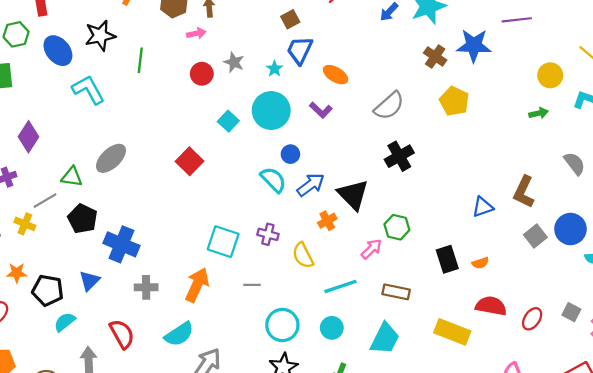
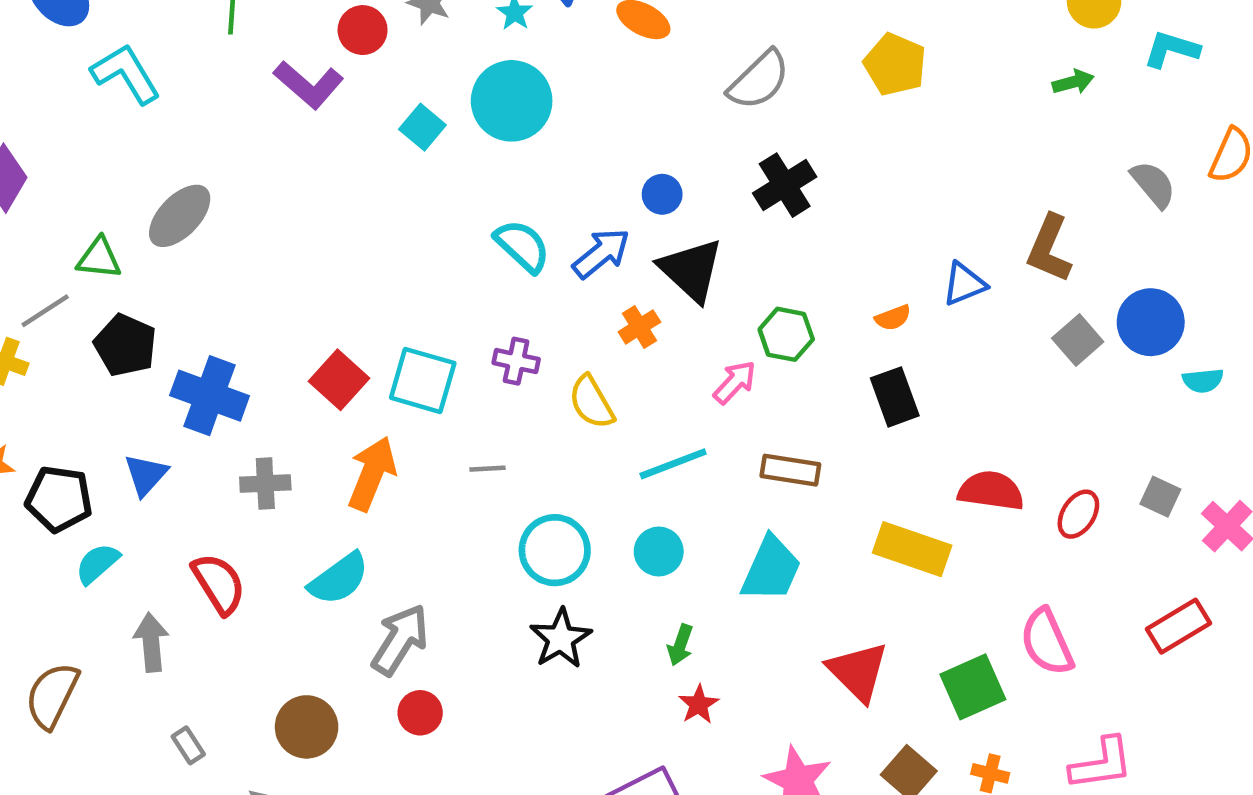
purple L-shape: (321, 110) -> (309, 85), moved, size x1.4
blue circle: (290, 154) -> (662, 194), moved
red square: (190, 161) -> (339, 380), moved
orange semicircle: (480, 263) -> (893, 318), moved

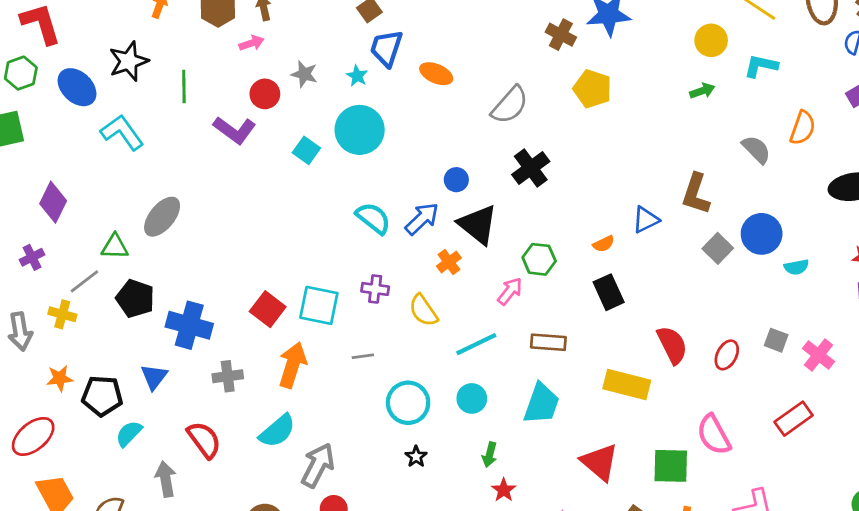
red semicircle: (991, 491) -> (672, 345), turned 60
black star: (561, 639) -> (416, 457), size x0.6
green square: (973, 687) -> (671, 466), turned 30

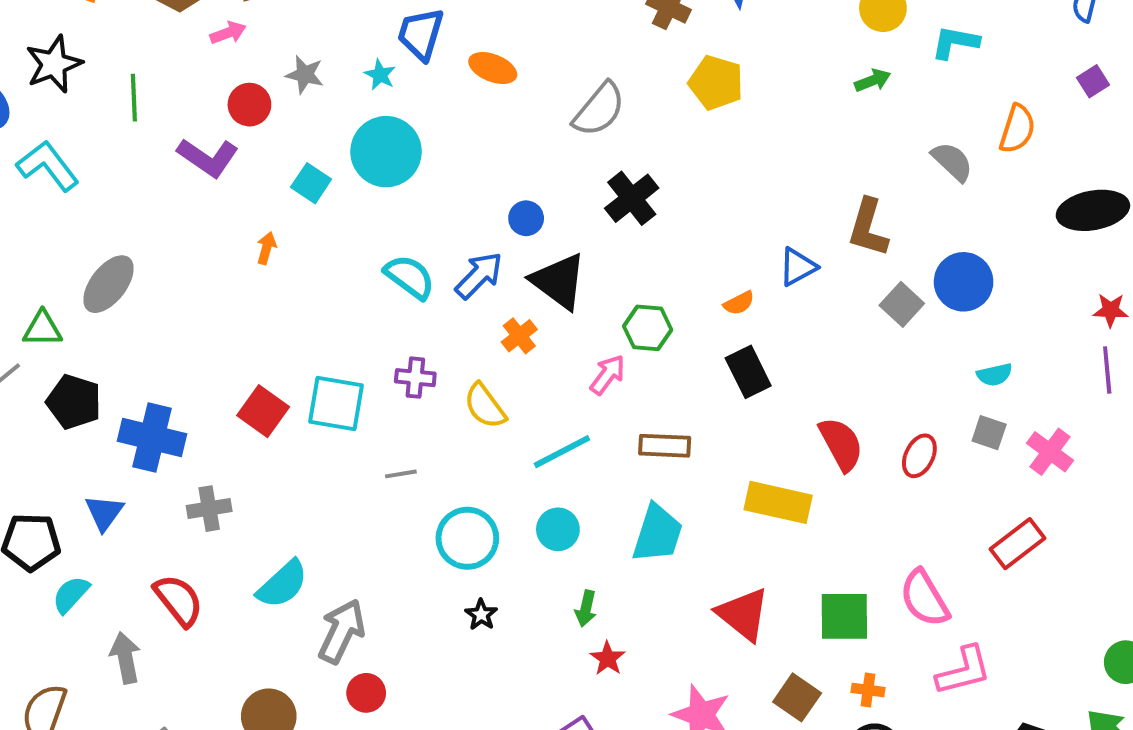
cyan semicircle: (796, 267) -> (994, 375), moved
orange arrow: (292, 365) -> (266, 248), moved, size x0.5
pink semicircle: (714, 435) -> (924, 598), moved

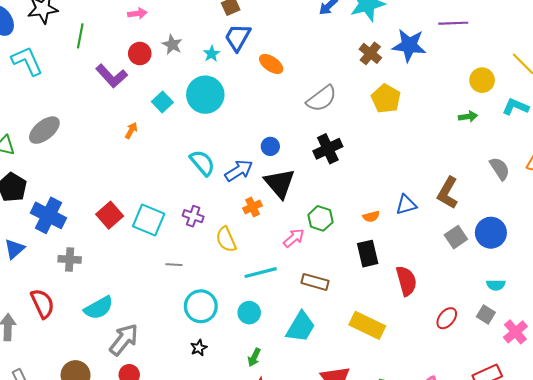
red semicircle: (841, 444) -> (406, 281), moved

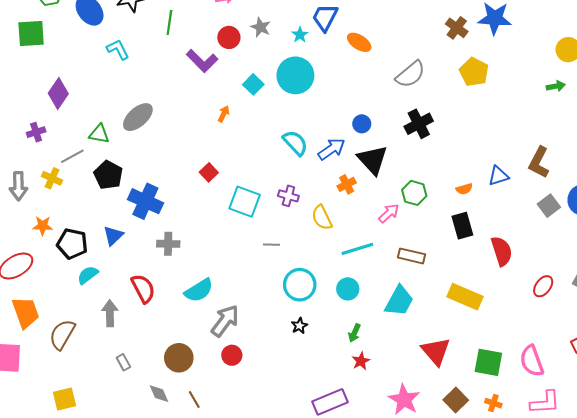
cyan L-shape: (27, 61) -> (118, 49), size x0.7
red square: (110, 215) -> (209, 172), moved, size x0.7

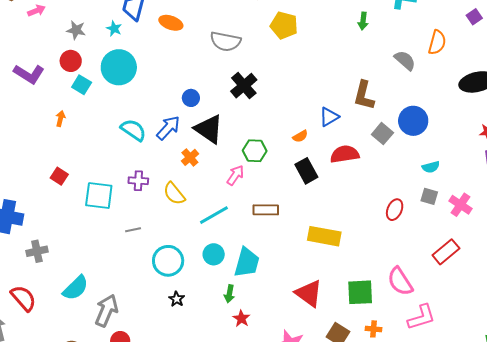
red circle: (229, 37) -> (71, 61), moved
gray semicircle: (410, 74) -> (225, 41), turned 64
green arrow: (556, 86) -> (363, 21), turned 120
red semicircle: (502, 251) -> (345, 154), moved, turned -68
cyan trapezoid: (399, 301) -> (247, 262), moved

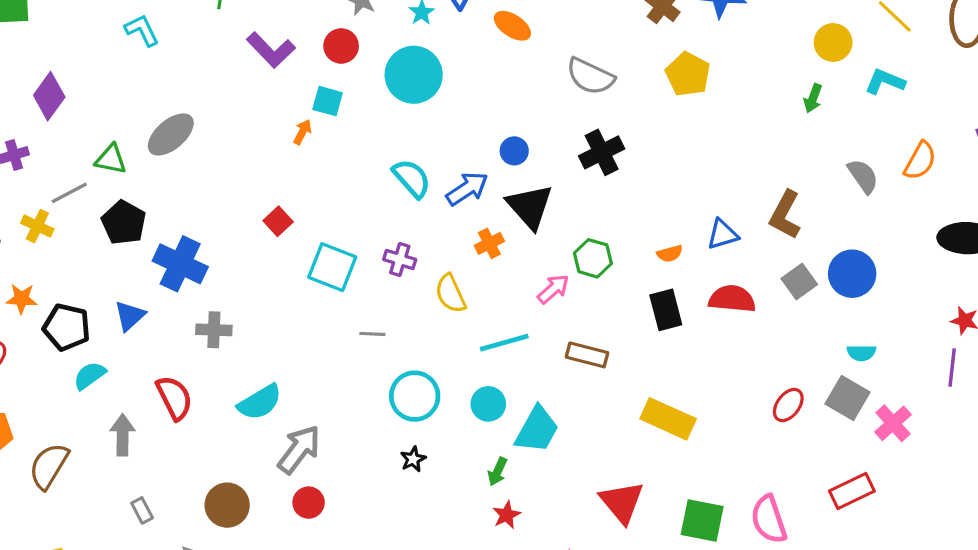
cyan square: (82, 85) -> (328, 101), moved, turned -30
gray square: (429, 196) -> (848, 398), size x1.5

